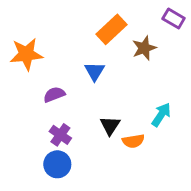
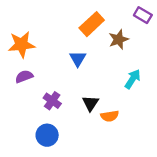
purple semicircle: (54, 95) -> (24, 76), moved
cyan arrow: (161, 115) -> (133, 79), moved
purple cross: (60, 135) -> (52, 101), moved

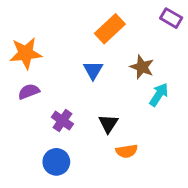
brown star: (119, 39) -> (142, 67), moved, turned -30
orange semicircle: (110, 116) -> (127, 151), moved

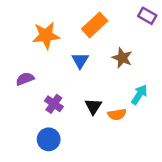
orange star: (26, 53) -> (46, 35), moved
cyan arrow: (159, 95) -> (139, 95), moved
orange semicircle: (127, 151) -> (117, 114), moved

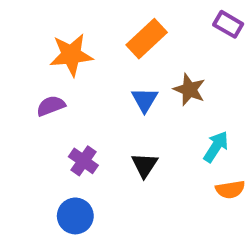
blue triangle: (80, 60) -> (145, 100), moved
purple semicircle: (25, 79) -> (51, 106), moved
orange semicircle: (117, 114) -> (230, 189), moved

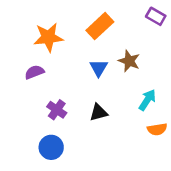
black triangle: (145, 165) -> (99, 112), turned 42

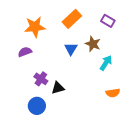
purple rectangle: (156, 16) -> (108, 21), moved
cyan arrow: (147, 100) -> (106, 63), moved
black triangle: (99, 112) -> (58, 88), moved

